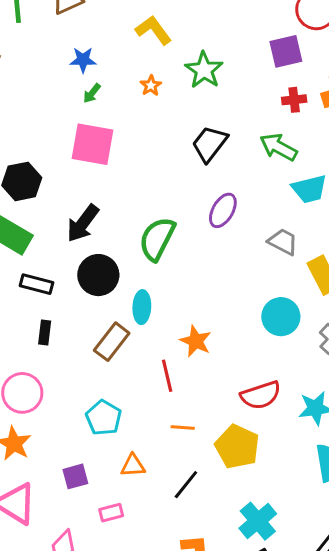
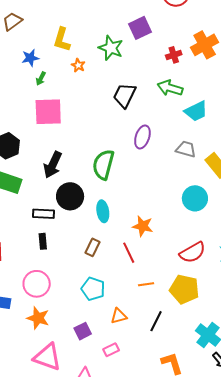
yellow L-shape: (153, 30) -> (62, 40), moved, turned -115
purple square: (286, 51) -> (140, 28), moved
black rectangle: (36, 284) -> (43, 214), moved
brown rectangle: (112, 342) -> (92, 247), moved, size x0.7

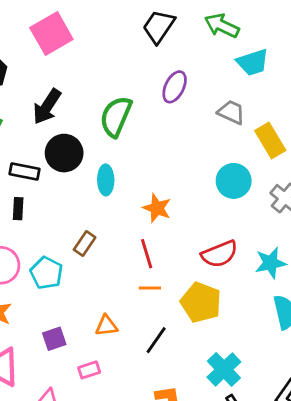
pink square: (48, 112) -> (51, 34), turned -36
brown rectangle: (92, 247) -> (85, 244), moved
red line: (129, 253) -> (147, 254), moved
cyan pentagon: (93, 289) -> (47, 273), moved

